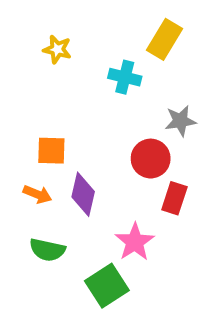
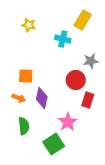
green semicircle: (47, 250) -> (24, 126), turned -108

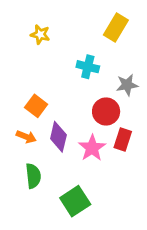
cyan cross: (63, 39) -> (88, 67), moved
orange square: (26, 76) -> (36, 106), turned 35
pink star: (68, 122) -> (92, 148), moved

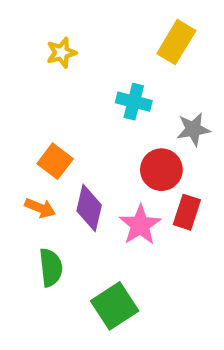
yellow star: (40, 34) -> (61, 53), turned -30

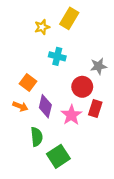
yellow rectangle: (176, 42) -> (69, 18), moved
yellow star: (61, 53) -> (42, 27), moved
cyan cross: (134, 102) -> (57, 56), moved
green semicircle: (51, 268) -> (37, 137), moved

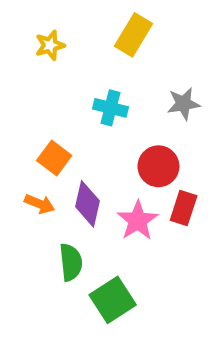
yellow star: (42, 27) -> (50, 45), moved
gray star: (99, 66) -> (184, 104), moved

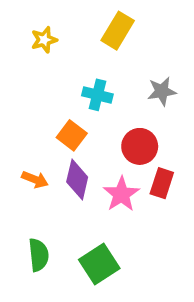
orange square: (54, 158) -> (72, 135), moved
green semicircle: (71, 262) -> (39, 255), moved

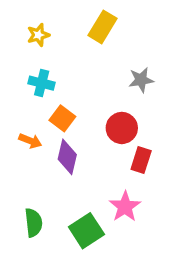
cyan cross: (97, 95) -> (42, 83), moved
orange arrow: (35, 179) -> (30, 141), moved
pink star: (121, 194) -> (125, 207), moved

